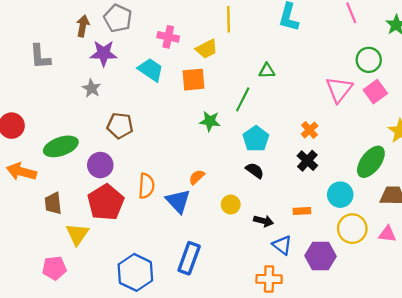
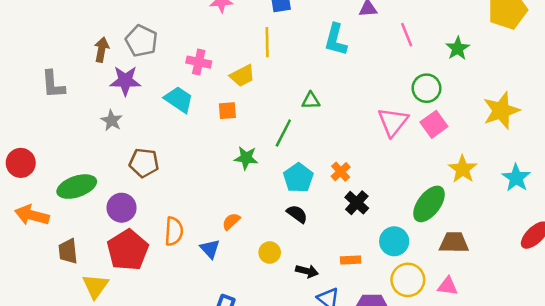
orange square: (193, 80) -> (227, 111), size x0.7
orange cross: (310, 130) -> (341, 172), moved
blue triangle: (178, 201) -> (210, 249), size x0.7

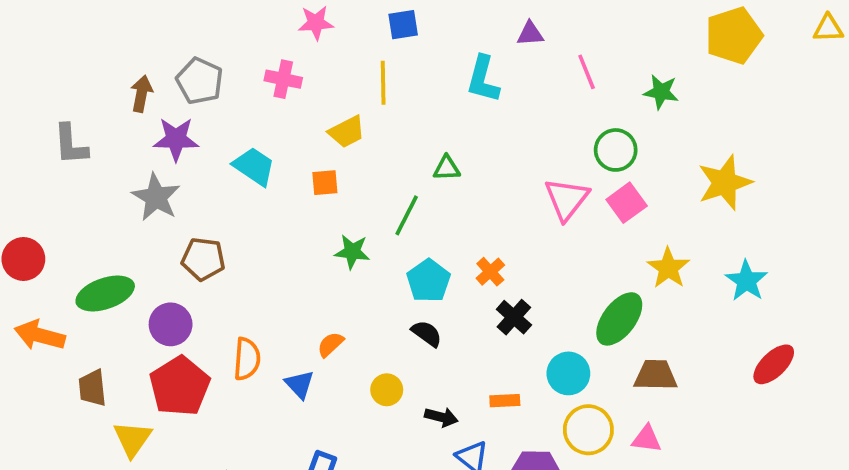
green star: (458, 48) -> (661, 92), turned -30
pink cross: (199, 62) -> (283, 79), moved
gray star: (112, 121) -> (156, 197), size x1.5

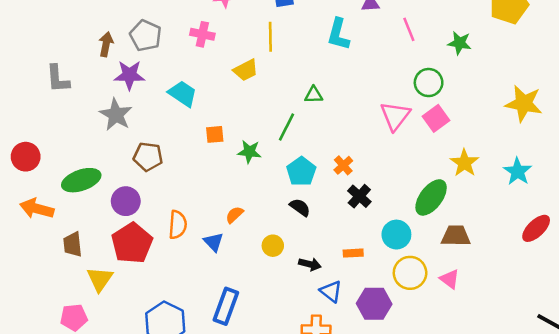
orange square: (325, 183) -> (215, 134), moved
yellow star: (725, 183) -> (524, 104), moved, turned 30
pink triangle: (647, 439) -> (450, 279), turned 30

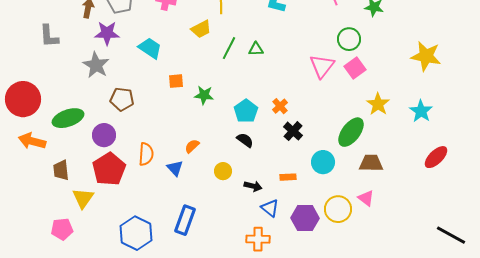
green line: (286, 127) -> (229, 48), moved
red circle: (26, 157) -> (23, 99), size x1.5
yellow circle: (410, 273) -> (338, 209), moved

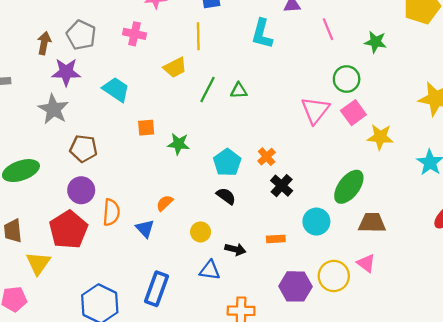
yellow star: (378, 104) -> (380, 137), moved, turned -30
purple circle: (104, 135) -> (81, 190), moved
blue triangle: (270, 208) -> (210, 270), moved, turned -30

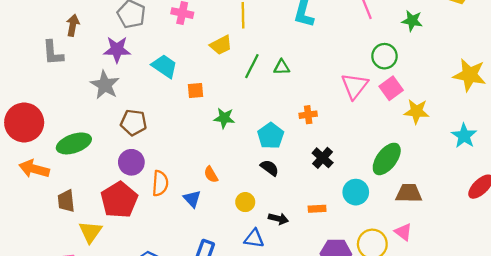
brown arrow: (44, 43) -> (73, 25), moved
orange square: (146, 128) -> (195, 90), moved
orange cross: (267, 157) -> (308, 115), moved, turned 35
orange semicircle: (165, 203) -> (211, 174), turned -77

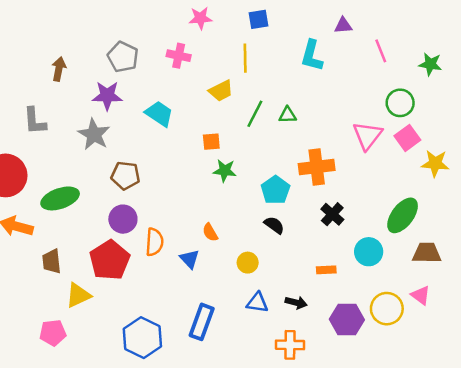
gray L-shape: (53, 53) -> (35, 121), moved
orange square: (195, 90) -> (211, 142), moved
orange cross: (308, 115) -> (317, 167), size x1.8
black arrow: (278, 219) -> (296, 303), moved
yellow triangle: (90, 232) -> (78, 295), turned 30

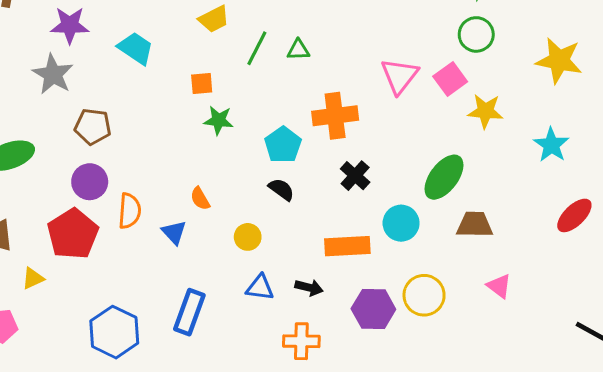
green circle: (400, 103) -> (476, 34), moved
orange rectangle: (326, 270) -> (347, 246), size x1.8
yellow triangle: (78, 295) -> (33, 278), size x0.7
pink triangle: (421, 295) -> (499, 286), moved

